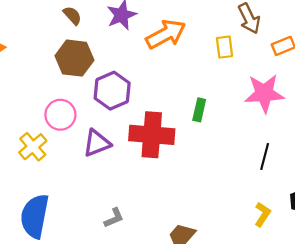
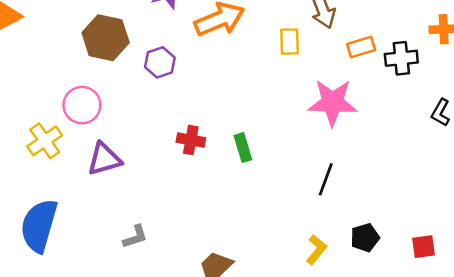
purple hexagon: (112, 91) -> (160, 62), moved, size x0.7
green rectangle: (199, 110) -> (243, 148), moved, turned -35
red cross: (152, 135) -> (191, 140), size x0.5
purple triangle: (97, 143) -> (104, 159), moved

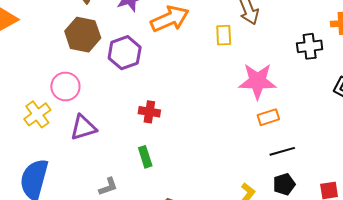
orange rectangle: (361, 47) -> (268, 117), moved
purple hexagon: (160, 62) -> (125, 53), size x1.4
green rectangle: (243, 148) -> (145, 157), moved
black line: (326, 179) -> (282, 151), moved, turned 55

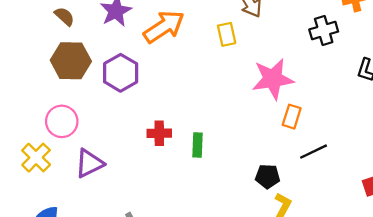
orange rectangle: (268, 117) -> (292, 117), turned -45
green rectangle: (145, 157) -> (198, 145), moved, turned 30
black pentagon: (284, 184) -> (268, 176), moved, turned 30

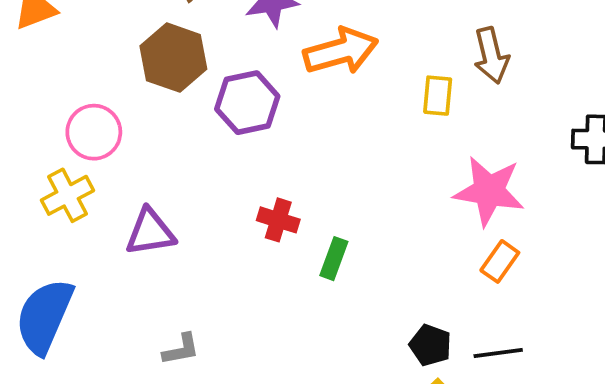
pink circle: (62, 121) -> (94, 132), moved
black line: (313, 152) -> (498, 353), moved

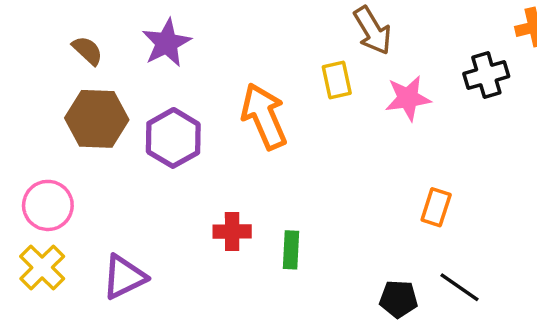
orange arrow: (341, 51) -> (264, 116), moved, turned -80
pink star: (489, 191) -> (408, 98), moved, size x0.7
black line: (498, 353) -> (460, 287), turned 60

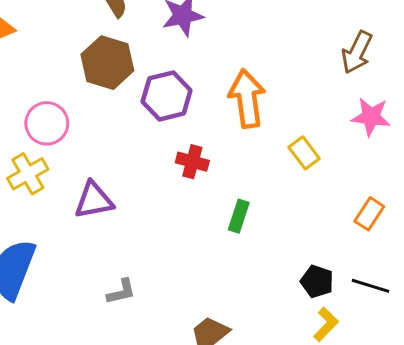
brown arrow: (373, 31) -> (357, 52), turned 42
yellow rectangle: (337, 80) -> (304, 153), moved, turned -40
red cross: (232, 232) -> (192, 162), moved
black line: (460, 287) -> (370, 286), turned -33

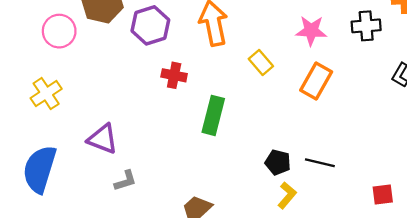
pink circle: (47, 123) -> (59, 31), moved
purple triangle: (94, 200) -> (103, 139), moved, turned 36
orange rectangle: (369, 214) -> (316, 81), moved, size x1.4
green rectangle: (239, 216) -> (213, 115), size x1.5

